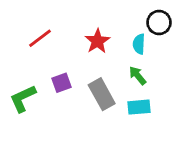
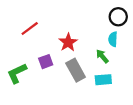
red star: (97, 41) -> (68, 42), moved
cyan semicircle: (139, 44) -> (113, 39), moved

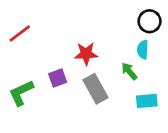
red line: (30, 28) -> (20, 33), moved
red star: (68, 42) -> (86, 54), turned 30
cyan rectangle: (103, 80) -> (147, 101), moved

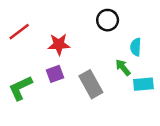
black circle: (150, 21) -> (108, 20), moved
red star: (86, 54) -> (59, 44), moved
cyan rectangle: (147, 101) -> (143, 84), moved

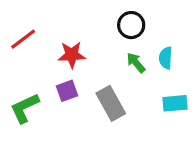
green arrow: (123, 67) -> (136, 63), moved

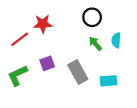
red line: (23, 39) -> (20, 39), moved
red star: (72, 55) -> (43, 24), moved
cyan rectangle: (175, 103) -> (109, 81), moved

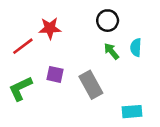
purple square: (47, 63) -> (55, 74), turned 32
cyan rectangle: (109, 81) -> (132, 112), moved

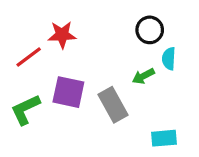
black circle: (108, 21) -> (150, 30), moved
green arrow: (111, 51) -> (143, 76), moved, turned -78
purple square: (55, 74) -> (68, 92), size x1.5

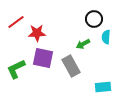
red star: (62, 35) -> (37, 33), moved
red line: (29, 57) -> (16, 22), moved
green arrow: (143, 76) -> (83, 44), moved

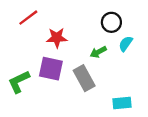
red line: (16, 22) -> (28, 18), moved
red star: (37, 33) -> (57, 38), moved
cyan semicircle: (106, 37) -> (126, 44), turned 32

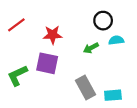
red line: (28, 18) -> (16, 25), moved
cyan semicircle: (126, 44) -> (116, 40), turned 48
gray rectangle: (84, 78) -> (86, 87), moved

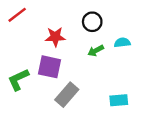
black circle: (103, 21) -> (92, 22), moved
red line: (16, 25) -> (17, 15), moved
gray rectangle: (86, 87) -> (67, 95), moved, turned 70

